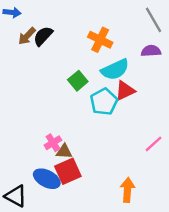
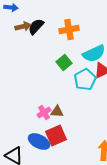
brown arrow: (27, 36) -> (23, 27), turned -147
orange cross: (100, 40) -> (69, 30), moved, turned -36
brown triangle: (64, 151) -> (57, 112), moved

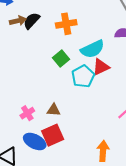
pink cross: (44, 113) -> (27, 113), moved

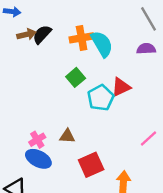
cyan semicircle: (92, 49) -> (102, 44), moved, turned -95
red square: (53, 135) -> (91, 165), moved
blue ellipse: (35, 142) -> (38, 159), moved

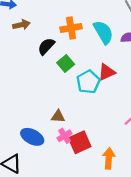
black semicircle: (42, 34) -> (46, 46), moved
cyan semicircle: (102, 44) -> (103, 32), moved
pink cross: (37, 140) -> (65, 136), moved

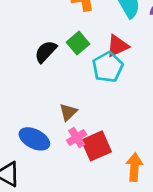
black semicircle: (46, 46) -> (46, 52), moved
red triangle: (107, 72) -> (117, 46), moved
brown triangle: (58, 116) -> (68, 112), turned -48

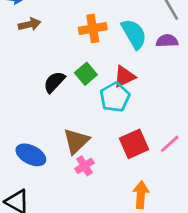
brown triangle: (68, 112) -> (76, 141), size x1.5
blue ellipse: (34, 139) -> (31, 155), moved
red square: (96, 146) -> (134, 144), moved

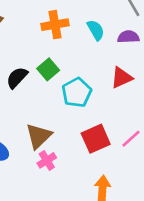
cyan semicircle: (134, 34) -> (96, 30), size x0.7
red triangle: (124, 77) -> (122, 78), moved

